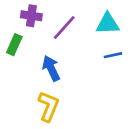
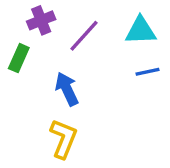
purple cross: (31, 16) -> (41, 20), turned -30

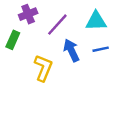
blue arrow: (67, 89) -> (71, 50), moved
yellow L-shape: (63, 139) -> (43, 68), moved

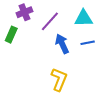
yellow L-shape: (43, 68) -> (59, 79), moved

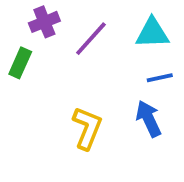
blue arrow: (62, 44) -> (149, 119), moved
yellow L-shape: (59, 79) -> (87, 128), moved

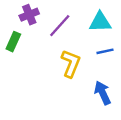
blue arrow: (149, 119) -> (103, 93), moved
yellow L-shape: (87, 128) -> (71, 64), moved

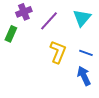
cyan triangle: (100, 22) -> (82, 18), turned -48
blue line: (105, 51) -> (86, 53), moved, turned 32

